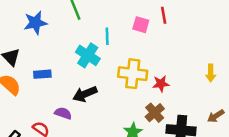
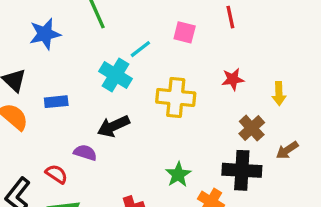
red line: (164, 15) -> (230, 17), moved
cyan line: (107, 36) -> (140, 49), turned 56
red star: (161, 84) -> (233, 79), moved
brown cross: (155, 113) -> (252, 128), moved

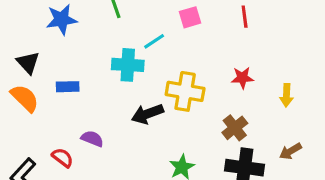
pink square: (185, 32) -> (190, 17), moved, turned -35
cyan cross: (116, 75) -> (128, 65), turned -32
black arrow: (113, 126) -> (147, 114), moved
brown cross: (252, 128) -> (235, 128), moved

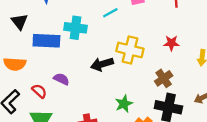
cyan cross: (128, 65) -> (75, 28), moved
blue rectangle: (68, 87) -> (46, 41), size x1.6
orange semicircle: (25, 98) -> (15, 64), moved, turned 135

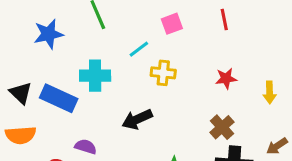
black triangle: (19, 22) -> (21, 93), moved
blue rectangle: (46, 41) -> (59, 98), turned 30
yellow cross: (130, 50) -> (163, 73), moved, size x0.7

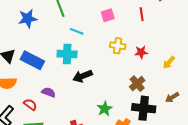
cyan line: (139, 49) -> (77, 31), moved, turned 56
yellow cross: (163, 73) -> (118, 46), moved
cyan cross: (95, 76) -> (67, 54), moved
yellow arrow: (270, 92) -> (169, 62), turned 40

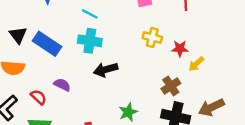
cyan line: (77, 31) -> (90, 14), moved
yellow arrow: (169, 62) -> (196, 64), moved
brown arrow: (172, 97) -> (211, 107), size x1.5

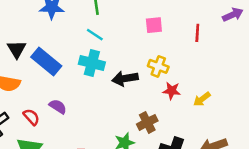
red star: (180, 49) -> (172, 91), moved
black arrow: (106, 70) -> (125, 78), moved
brown cross: (171, 86) -> (147, 122), moved

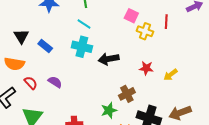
pink square: (154, 25) -> (131, 16), turned 32
blue rectangle: (46, 61) -> (45, 46), size x0.6
yellow cross: (158, 66) -> (145, 31), moved
red semicircle: (31, 117) -> (31, 83), moved

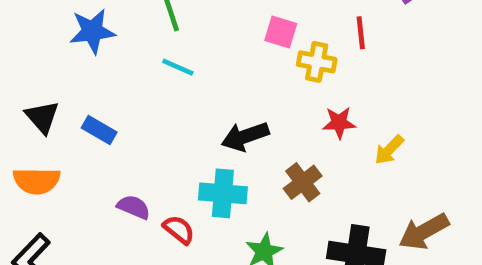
cyan cross: (82, 47) -> (223, 193), moved
red star: (146, 68) -> (339, 123), moved
red semicircle: (31, 83) -> (179, 230), moved
brown cross: (127, 94) -> (303, 182), moved

